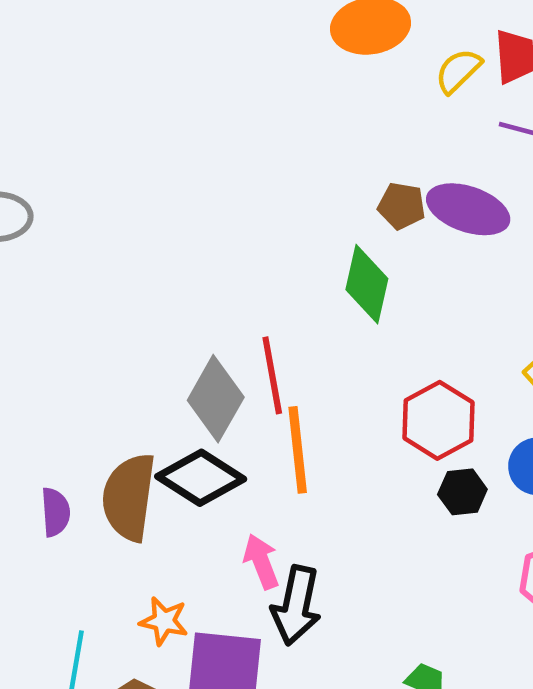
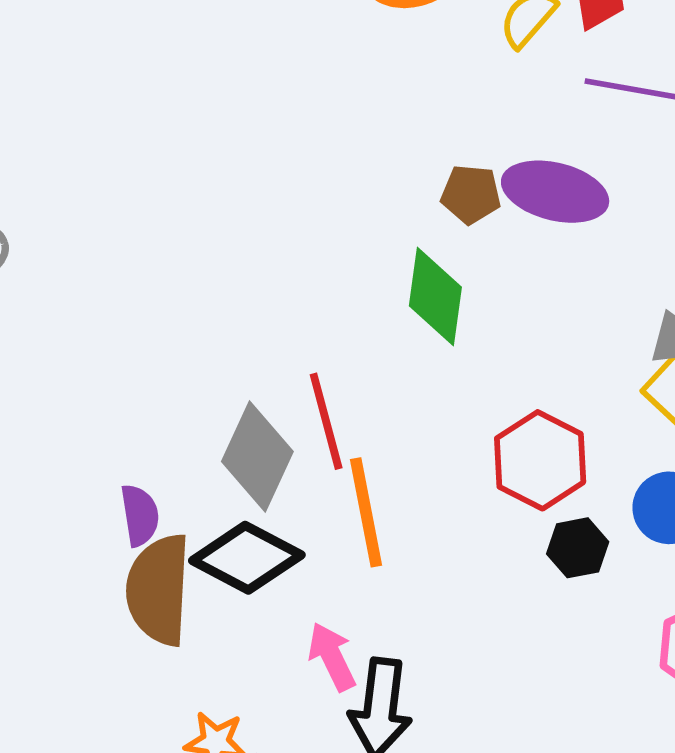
purple semicircle: (55, 512) -> (140, 515), moved

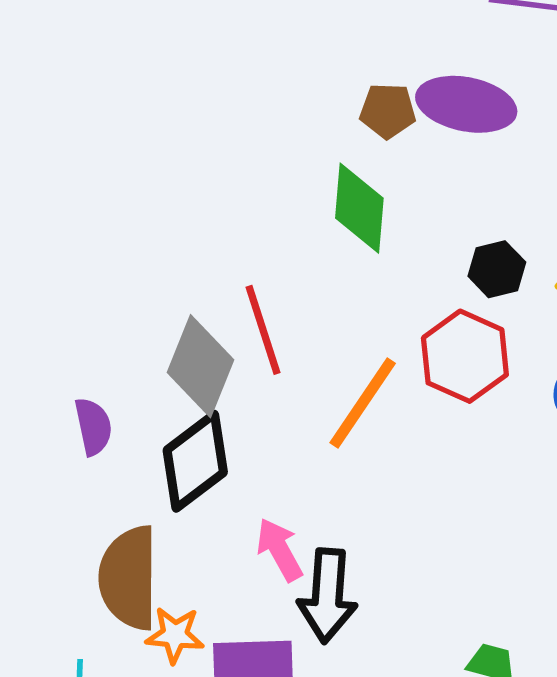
orange line: (366, 512) -> (363, 403), moved, turned 48
black hexagon: (578, 548) -> (497, 269), moved
black diamond: (247, 558) -> (195, 461), turned -62
brown semicircle: (159, 590) -> (129, 578), moved

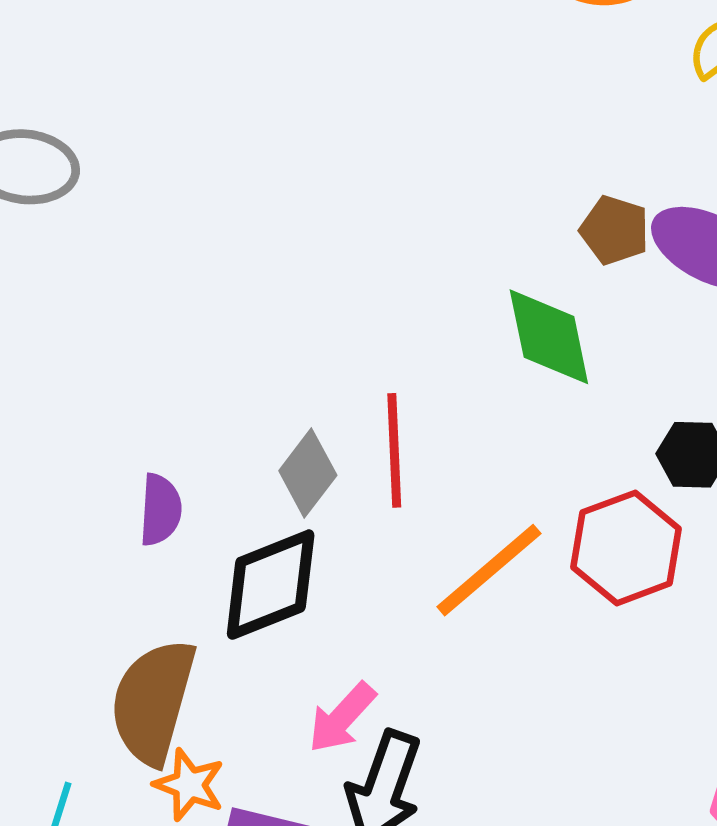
green diamond: (359, 208) -> (549, 337), turned -32
gray diamond: (200, 366) -> (308, 473), size x0.7
pink arrow: (280, 550) -> (342, 718), turned -124

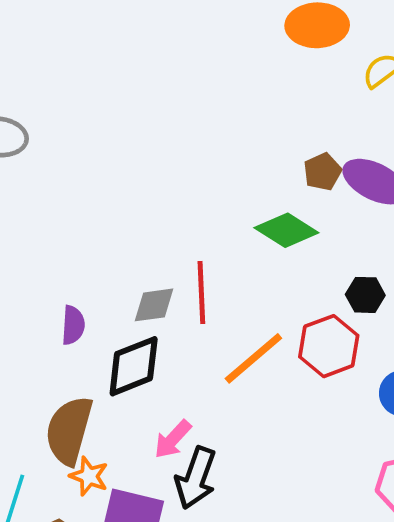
brown pentagon: (615, 230) -> (322, 172), turned 30
green diamond: (549, 337) -> (286, 230), turned -46
gray diamond: (308, 473) -> (154, 305), turned 45

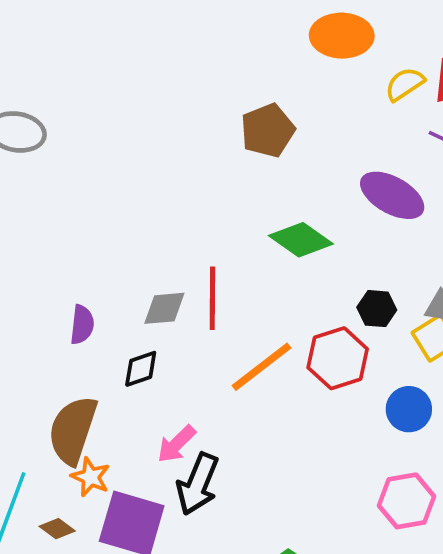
brown pentagon: (322, 172) -> (268, 130), moved, size x1.4
black diamond: (134, 366) -> (141, 369), size x0.6

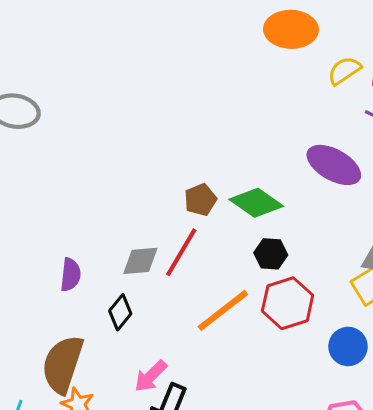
brown pentagon: (268, 130) -> (200, 200), moved, size x0.7
red line: (212, 298) -> (181, 252), turned 30
black hexagon: (377, 309) -> (271, 254), moved
black diamond: (141, 369) -> (120, 312), turned -32

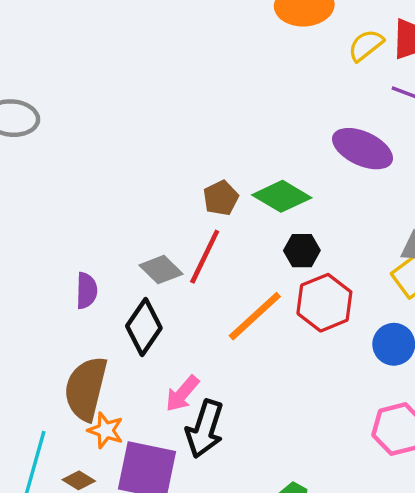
gray diamond: (140, 261) -> (161, 270), turned 54
black diamond: (120, 312) -> (144, 327), size x1.4

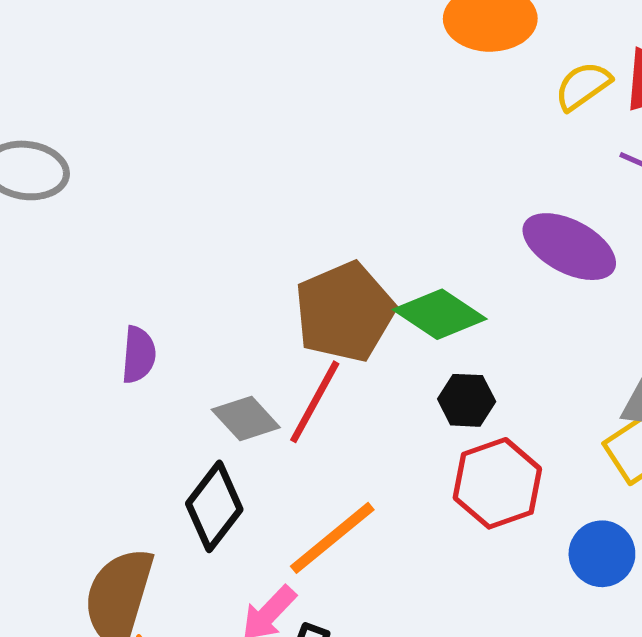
brown pentagon: (221, 198) -> (345, 312), size x1.8
purple semicircle: (87, 291) -> (139, 355), moved
orange line: (255, 316) -> (332, 538), moved

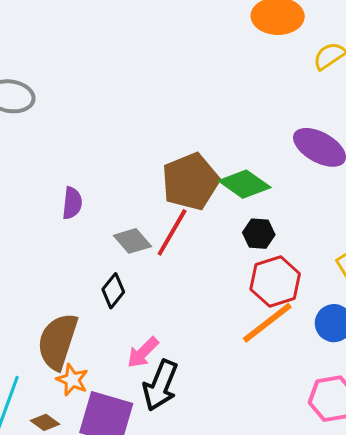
black diamond: (214, 506) -> (113, 291), size x0.7
orange line: (332, 538) -> (267, 323), moved

